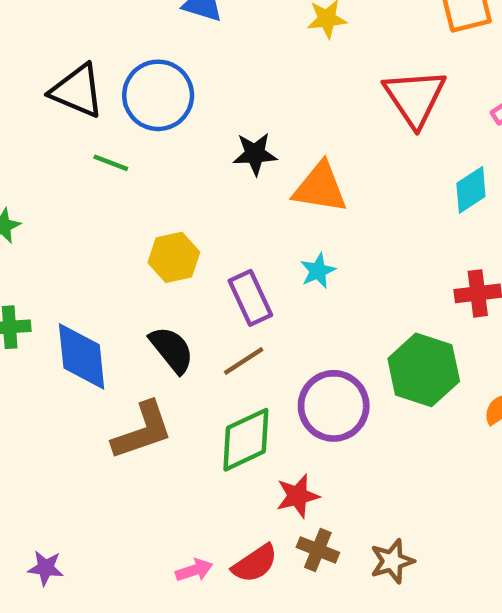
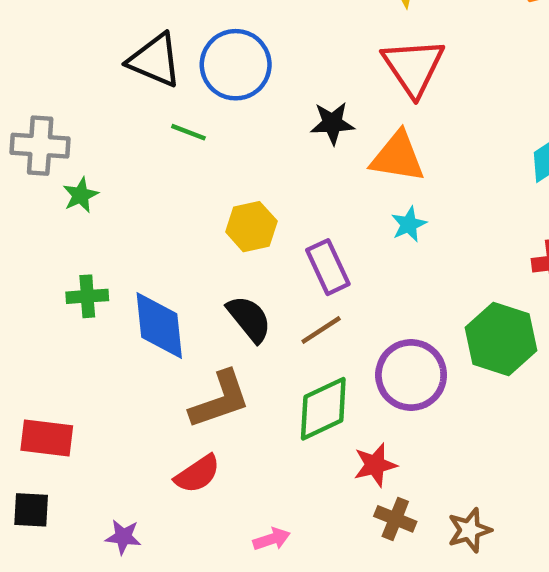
red triangle: (415, 98) -> (413, 67), moved
cyan star: (318, 271) -> (409, 224), moved
red semicircle: (255, 563) -> (197, 474), moved

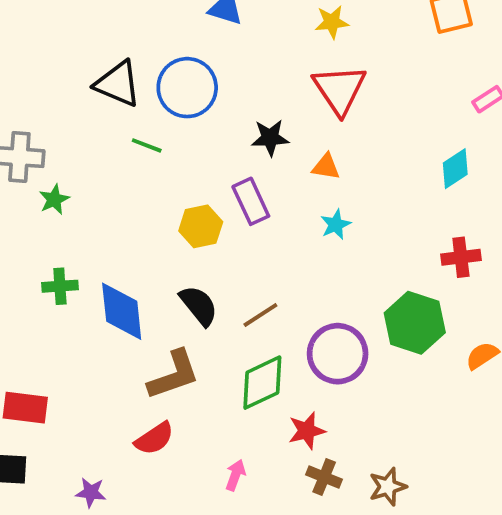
orange triangle: (398, 157) -> (326, 167), size x0.6
purple rectangle: (328, 267) -> (251, 201), moved
pink arrow: (272, 539) -> (235, 475), moved, turned -52

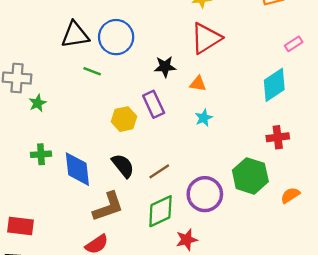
black triangle: (118, 84) -> (75, 35), turned -32
red triangle: (339, 90) -> (206, 38), turned 32
cyan diamond: (455, 169) -> (274, 85), size x1.4

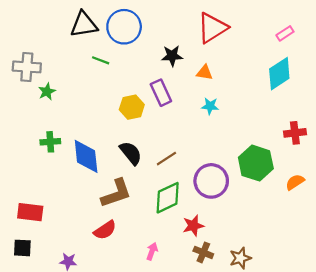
pink rectangle: (294, 44) -> (285, 33), moved
cyan star: (204, 118) -> (210, 106), turned 30
red cross: (278, 137) -> (295, 133), moved

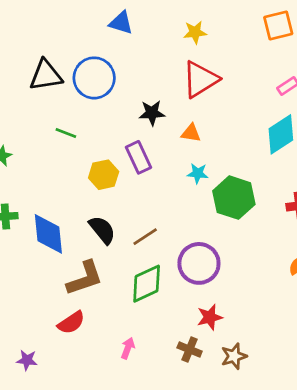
green line: (101, 60) -> (66, 133), moved
green hexagon: (256, 163) -> (234, 198), moved
red star: (193, 226) -> (210, 317), moved

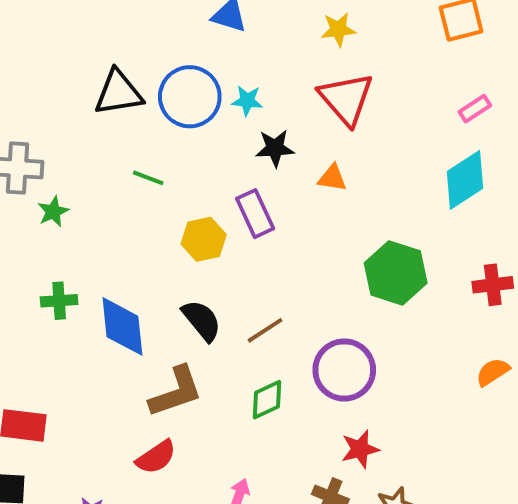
red triangle: (200, 79) -> (346, 99), turned -39
cyan star: (198, 173) -> (247, 101), moved
green diamond: (147, 284) -> (267, 400), size x0.7

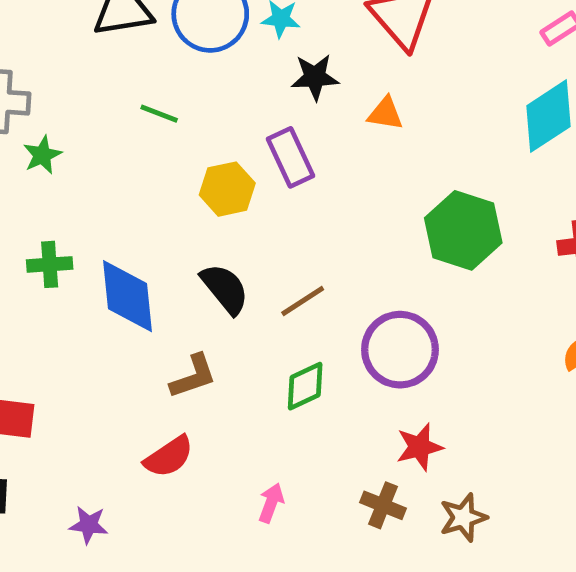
brown L-shape: (176, 392) -> (193, 376), size x0.7

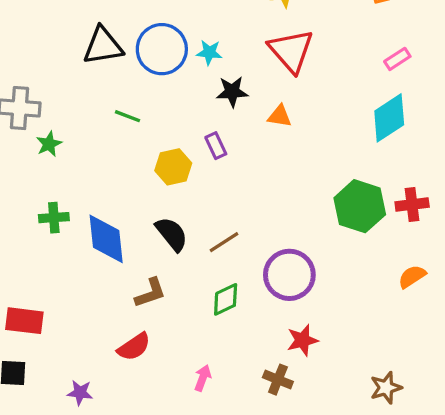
purple rectangle: (291, 157) -> (216, 146), size x0.7
green hexagon: (463, 230) -> (360, 206), moved
brown star: (463, 517) -> (386, 388), moved

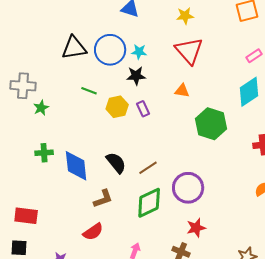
black star: (232, 92) -> (136, 76), moved
yellow hexagon: (173, 167) -> (117, 107), moved
green hexagon: (360, 206) -> (211, 124), moved
green diamond: (226, 299) -> (149, 203), size x1.5

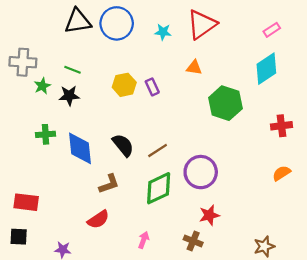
red triangle: (189, 51) -> (202, 24), turned 36
cyan star: (139, 52) -> (163, 32), moved
black star: (136, 76) -> (69, 96), moved
green line: (89, 91) -> (72, 70), moved

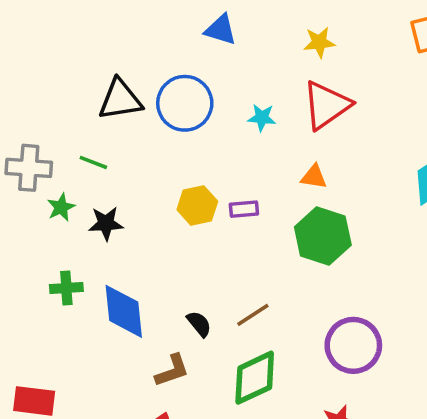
green line: (72, 70) -> (93, 162), moved
purple rectangle: (152, 87) -> (244, 209), turned -70
green hexagon: (225, 103) -> (323, 236), moved
black semicircle: (123, 145) -> (199, 324), moved, size x0.7
purple circle: (201, 172) -> (353, 345), moved

